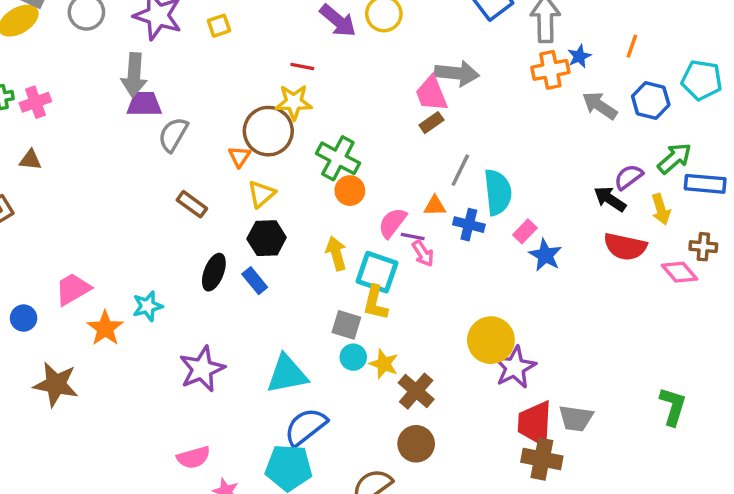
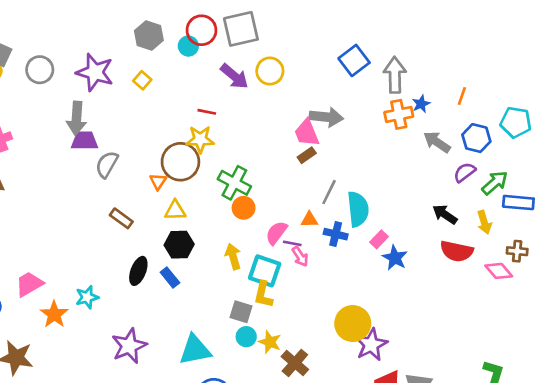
yellow square: (219, 26) -> (142, 80), turned -30
purple semicircle: (629, 177) -> (465, 172), moved
yellow triangle: (261, 194) -> (175, 210), turned 40

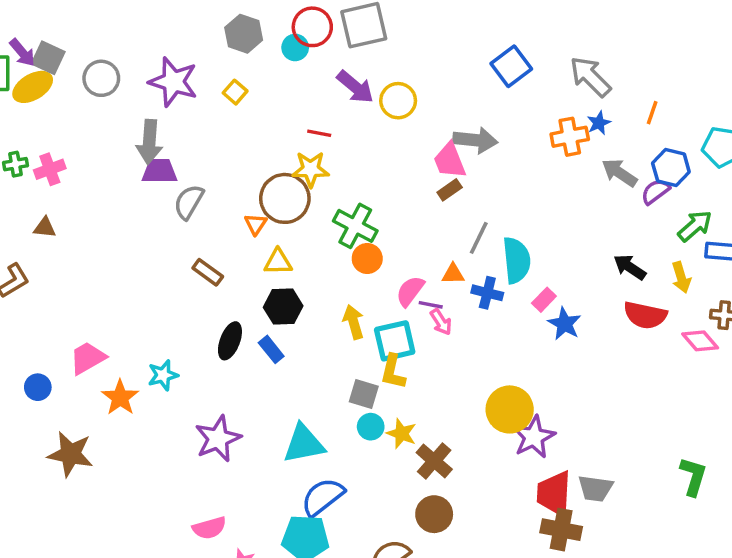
yellow circle: (270, 71) -> (398, 101), moved
gray arrow: (395, 75) -> (590, 77), moved, turned -44
purple semicircle: (465, 172) -> (655, 192), moved
cyan square: (265, 271) -> (395, 341), turned -32

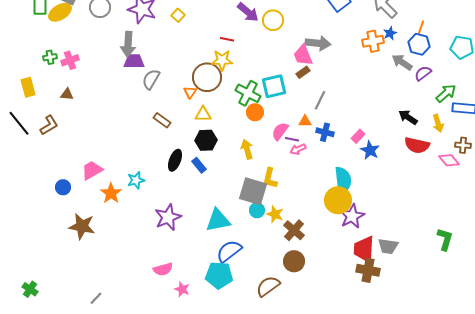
blue hexagon: (671, 168) -> (419, 44), moved
cyan semicircle: (516, 260) -> (343, 180), moved
pink arrow: (441, 322) -> (298, 149), turned 98
cyan square: (395, 341) -> (274, 86), moved
gray square: (364, 394) -> (253, 191), size x1.6

